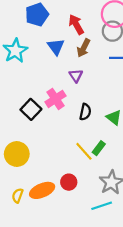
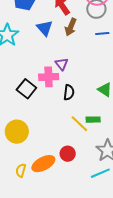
purple triangle: (76, 76) -> (62, 64), moved
pink cross: (55, 99) -> (49, 77), turned 36
black semicircle: (85, 112) -> (69, 92), moved
green rectangle: (99, 148) -> (93, 120), turned 56

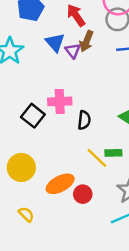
purple triangle: (62, 64) -> (73, 51), moved
orange ellipse: (43, 164) -> (60, 184), moved
yellow semicircle: (21, 170) -> (26, 214), turned 120

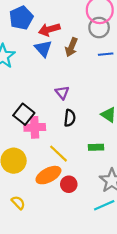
red arrow: (76, 15) -> (49, 30), moved, turned -72
purple triangle: (73, 51) -> (62, 93), moved
pink cross: (60, 101) -> (35, 127), moved
yellow line: (97, 158) -> (59, 154), moved

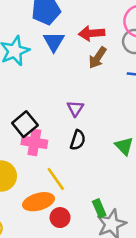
red arrow: (49, 30) -> (91, 33), moved
blue triangle: (43, 48) -> (54, 42), moved
green rectangle: (96, 147) -> (99, 208), moved, turned 56

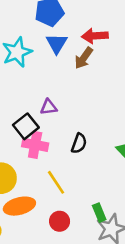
brown arrow: (98, 58) -> (84, 58), moved
purple triangle: (75, 108) -> (49, 107), moved, turned 48
orange ellipse: (39, 202) -> (19, 206), moved

